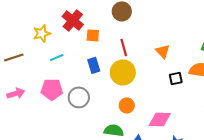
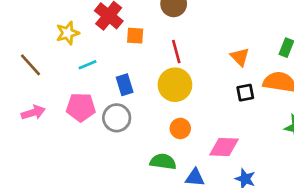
orange triangle: (163, 51) -> (240, 57), moved
brown line: (14, 57) -> (30, 65), turned 66
blue rectangle: (94, 65) -> (125, 85), moved

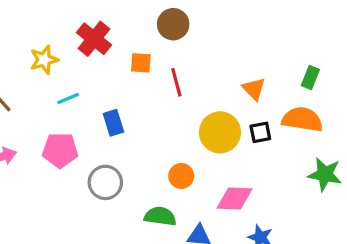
orange square: (135, 36) -> (141, 63), moved
yellow circle: (175, 85) -> (220, 132), moved
gray circle: (117, 118) -> (105, 182), moved

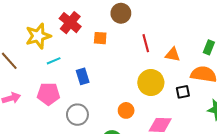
yellow star: (44, 60) -> (38, 36), size x1.4
red line: (176, 82) -> (146, 43), moved
orange triangle: (254, 89) -> (173, 55), turned -35
black square: (260, 132) -> (183, 92), moved

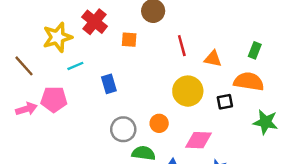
pink pentagon: (48, 94) -> (54, 99), moved
gray circle: (77, 115) -> (123, 129), moved

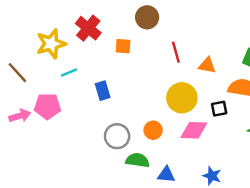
pink diamond: (199, 140) -> (194, 130), moved

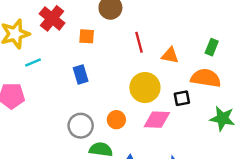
blue rectangle: (103, 91) -> (81, 74), moved

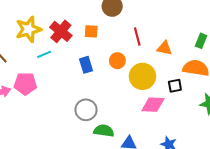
red cross: (52, 18) -> (61, 31), moved
orange circle: (116, 120) -> (117, 61), moved

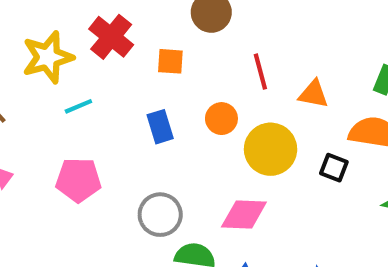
red cross: (61, 31) -> (111, 37), moved
pink pentagon: (25, 84) -> (78, 180), moved
black square: (175, 86) -> (334, 168), turned 32
pink diamond: (153, 105) -> (244, 215), moved

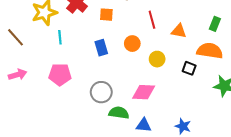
cyan line: (78, 106) -> (60, 37), turned -72
yellow circle: (271, 149) -> (157, 59), size x0.6

